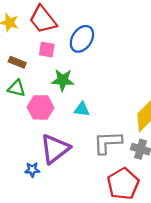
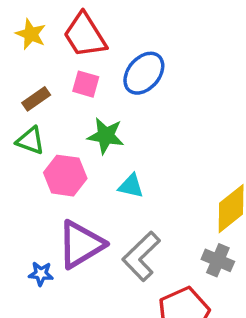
brown rectangle: (17, 62) -> (36, 99), turned -63
gray L-shape: (108, 142) -> (141, 256), moved, turned -48

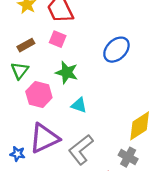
blue ellipse: (144, 73) -> (116, 50), moved
green triangle: (30, 141) -> (20, 71), turned 42

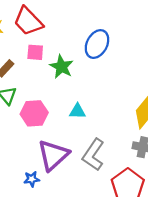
green star: (67, 72) -> (61, 67), moved, turned 30

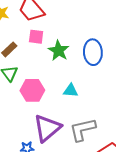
blue ellipse: (97, 44) -> (93, 52), moved, turned -35
gray L-shape: (93, 155) -> (83, 130), turned 40

